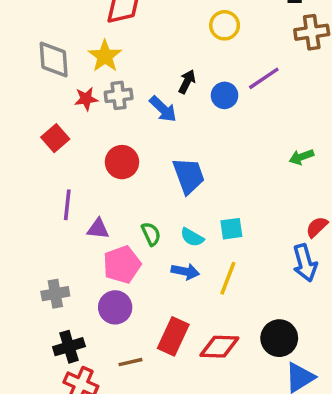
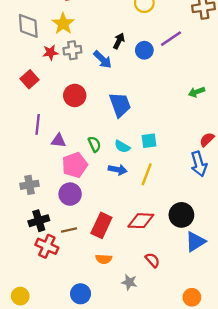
red rectangle: (173, 336) -> (101, 225), moved
brown line: (131, 362) -> (69, 230), moved

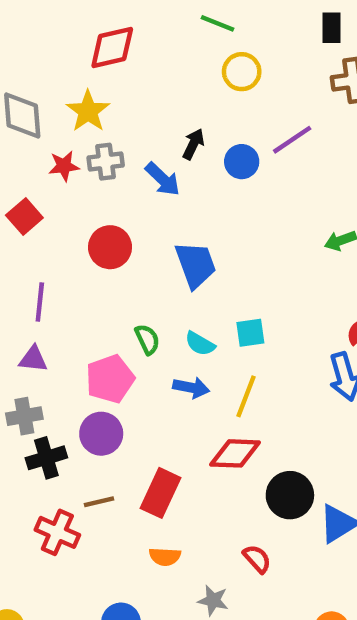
purple triangle: (58, 141) -> (33, 359), moved
black circle: (181, 215) -> (290, 495), moved
black cross: (39, 221) -> (46, 458), moved
red diamond: (141, 221) -> (235, 453), moved

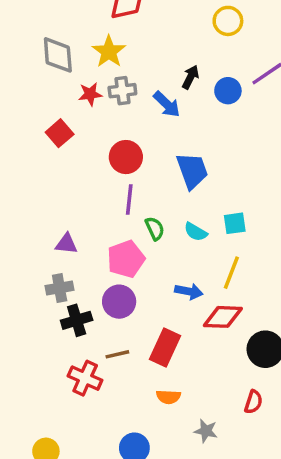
purple line: (40, 302) -> (129, 200), moved
blue arrow: (191, 388) -> (189, 291), moved
red semicircle: (257, 559) -> (253, 402), moved, turned 60

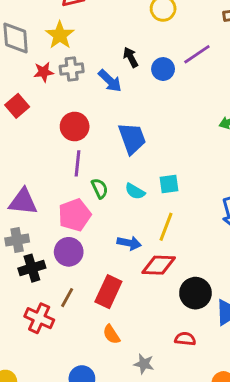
black arrow: (191, 77) -> (131, 57), turned -54
purple triangle: (66, 244) -> (23, 202), size x1.5
brown line: (117, 354) -> (67, 298), turned -48
orange semicircle: (168, 397) -> (111, 334), turned 54
red semicircle: (253, 402) -> (185, 339), turned -102

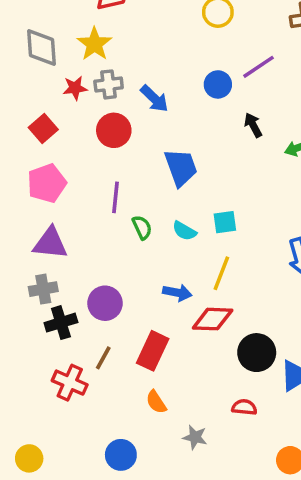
black arrow: (131, 57) -> (253, 125), moved
red circle: (75, 126) -> (114, 130), moved
pink pentagon: (75, 215) -> (47, 183), moved

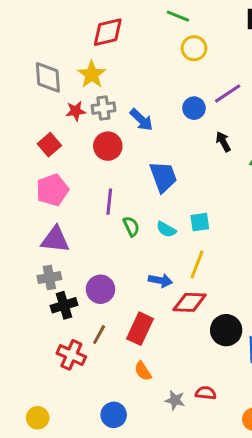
red semicircle: (244, 407) -> (206, 393), moved

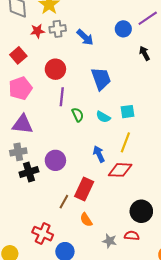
red circle: (108, 146) -> (55, 69), moved
blue arrow: (160, 280) -> (99, 154), turned -126
black circle: (226, 330) -> (141, 211), moved
brown line: (99, 335) -> (64, 202), moved
red cross: (71, 355) -> (43, 234), moved

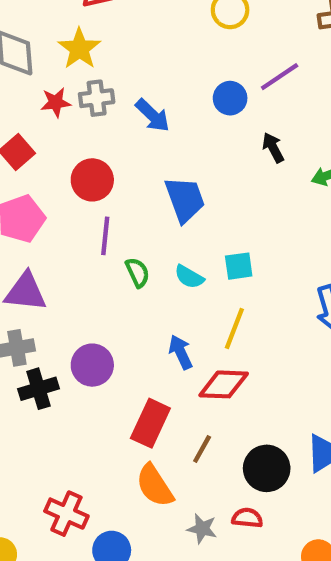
brown line: (64, 202) -> (202, 449), moved
orange semicircle: (86, 220) -> (155, 486), size x1.5

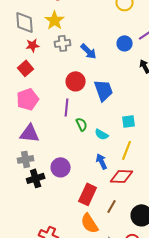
red star: (56, 102) -> (33, 45), moved
red circle: (92, 180) -> (76, 81), moved
cyan semicircle: (189, 277) -> (102, 134), moved

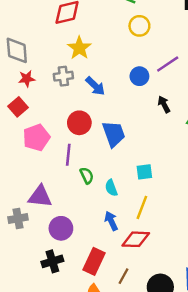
yellow star: (55, 20) -> (79, 48), moved
pink pentagon: (28, 99) -> (36, 138), moved
purple triangle: (30, 133) -> (40, 196), moved
cyan semicircle: (102, 134) -> (111, 188), turned 40
black cross: (36, 178) -> (52, 261), moved

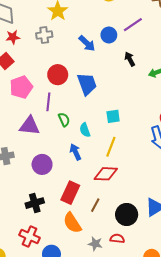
blue arrow: (95, 86) -> (87, 43), moved
purple triangle: (40, 196) -> (30, 126), moved
blue arrow: (111, 221) -> (75, 152), moved
black cross: (52, 261) -> (35, 203), moved

